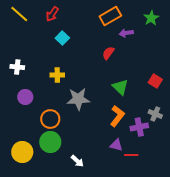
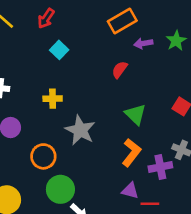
green star: (151, 18) -> (176, 41), moved
gray star: (78, 99) -> (80, 130), turned 30
green circle: (50, 142) -> (60, 189), moved

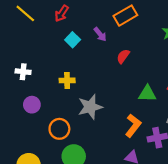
purple arrow: (143, 43) -> (100, 34), moved, turned -120
green triangle: (135, 114) -> (147, 94), moved, turned -42
gray star: (80, 130) -> (90, 107), turned 30

